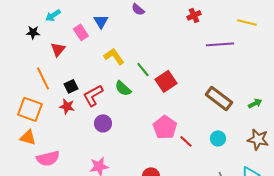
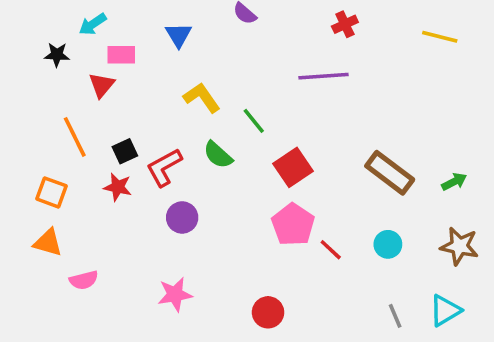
pink rectangle: (81, 32) -> (121, 55), moved, turned -56
purple line: (220, 44) -> (323, 76), moved
red square: (166, 81) -> (293, 167), moved
orange square: (30, 109) -> (52, 192), size x0.7
pink semicircle: (48, 158) -> (84, 280), size x0.7

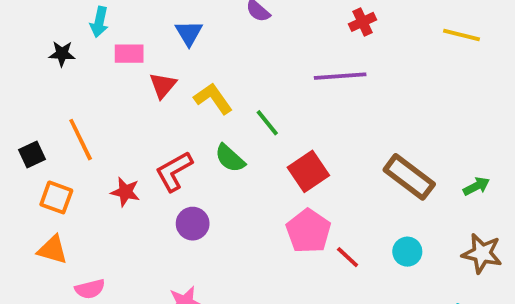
cyan arrow: (93, 24) -> (99, 22), turned -44
red triangle: (102, 85) -> (163, 85), moved
black square: (125, 151) -> (32, 155), moved

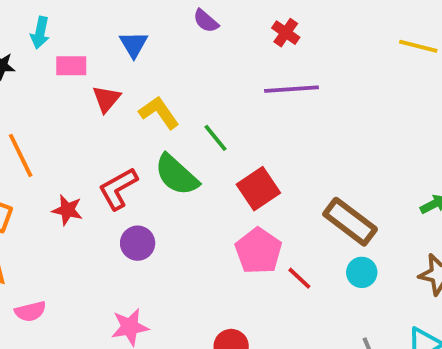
red cross: (363, 22) -> (286, 33), moved, turned -30
green semicircle: (230, 158) -> (177, 175), size x1.4
brown rectangle: (409, 177) -> (350, 222), moved

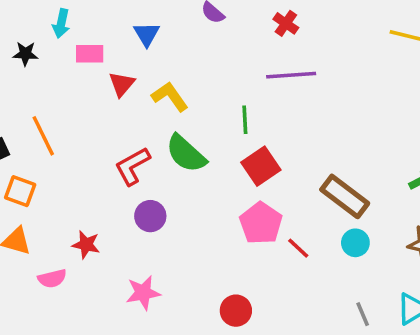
green line: (216, 138) -> (245, 120), moved, turned 36
red star: (67, 210) -> (86, 245), moved

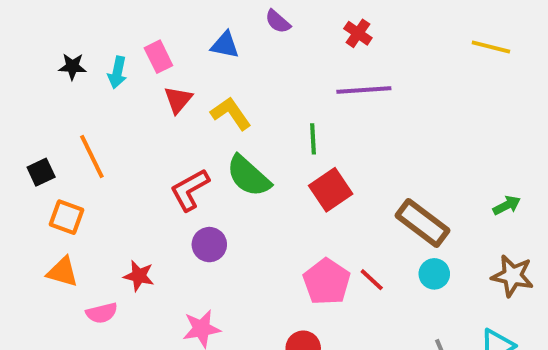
cyan arrow: (61, 23) -> (117, 72), moved
blue triangle: (147, 34) -> (225, 45), moved, turned -48
pink rectangle: (90, 54) -> (158, 57), moved, turned 64
pink pentagon: (261, 223) -> (327, 282), moved

